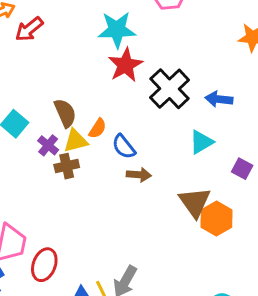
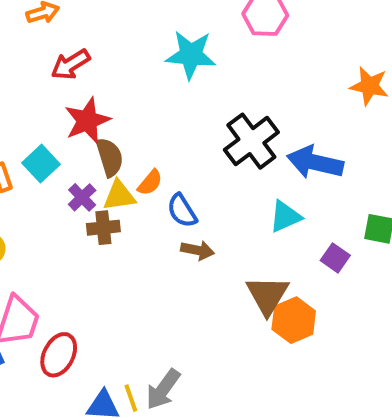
red arrow: (29, 29) -> (71, 64), moved
red star: (125, 65) -> (87, 121), moved
blue arrow: (219, 99) -> (315, 162), size x1.5

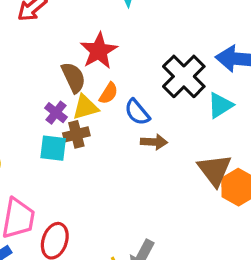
red star: (87, 121) -> (99, 51), moved
black cross: (251, 141) -> (184, 76), moved
cyan square: (41, 164) -> (53, 148), moved, turned -32

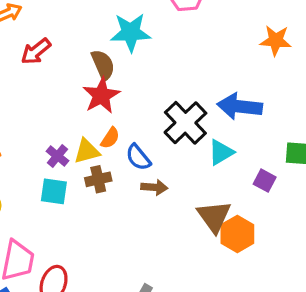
brown semicircle: (73, 77) -> (103, 65), moved
brown cross: (76, 134) -> (98, 179), moved

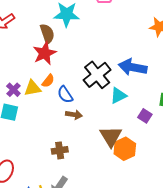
brown cross: (98, 179) -> (60, 150), moved

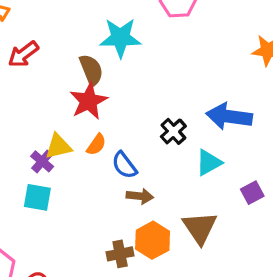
black cross: (97, 75) -> (173, 131), size x0.6
yellow triangle: (33, 88) -> (58, 146), moved
purple square: (145, 116) -> (252, 193), turned 32
orange hexagon: (125, 149) -> (153, 240), moved

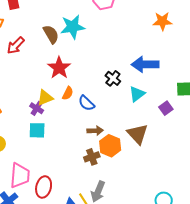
brown semicircle: (91, 70) -> (51, 34), moved
brown arrow: (140, 196) -> (95, 131), moved

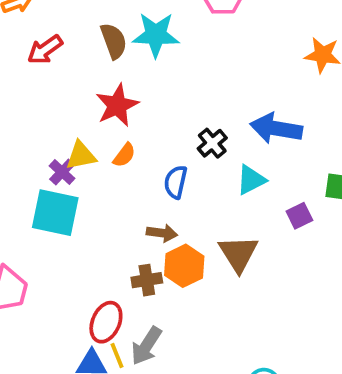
blue semicircle: (86, 103) -> (176, 182), moved, turned 48
cyan square: (37, 130) -> (55, 213), size x1.5
red ellipse: (44, 187) -> (106, 322), moved

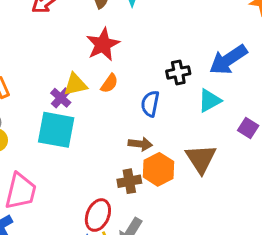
blue arrow: (276, 128) -> (228, 60), turned -42
black cross: (212, 143) -> (178, 72), turned 30
purple square: (299, 216) -> (248, 128), turned -30

